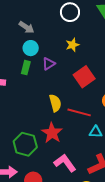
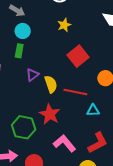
purple triangle: (49, 64) -> (32, 75), moved

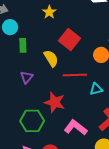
green rectangle: (19, 51) -> (23, 45), moved
purple triangle: (32, 75) -> (27, 77), moved
yellow semicircle: (51, 84) -> (51, 58), moved

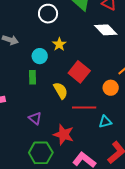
cyan circle: (10, 27) -> (40, 56), moved
purple triangle: (27, 77) -> (35, 118), moved, turned -32

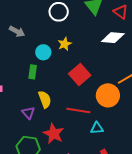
white diamond: (106, 30) -> (113, 38), turned -50
orange circle: (111, 88) -> (108, 95), size x1.5
yellow semicircle: (61, 91) -> (45, 99), moved

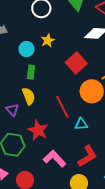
green rectangle: (33, 72) -> (31, 72), moved
red square: (80, 74) -> (76, 63), moved
red line: (78, 110) -> (62, 107), turned 55

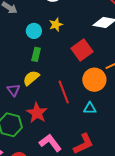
yellow semicircle: (29, 96) -> (31, 78), turned -114
cyan triangle: (81, 124) -> (90, 108), moved

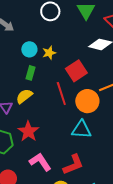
yellow star: (56, 25) -> (49, 53), moved
red line: (64, 92) -> (61, 94), moved
cyan triangle: (90, 108) -> (81, 130), size x1.5

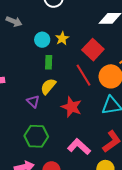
red star: (28, 131) -> (71, 107), moved

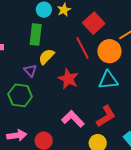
green rectangle: (49, 62) -> (36, 35), moved, size x1.5
green hexagon: (36, 136) -> (20, 95), moved

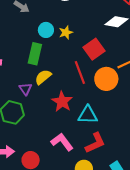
cyan triangle: (108, 80) -> (88, 115), moved

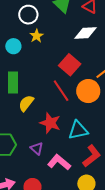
cyan circle: (46, 30) -> (13, 46), moved
yellow star: (66, 32) -> (37, 36), moved
purple triangle: (25, 89) -> (37, 148), moved

